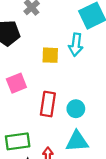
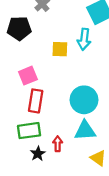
red rectangle: (48, 104) -> (36, 101), moved
cyan circle: (76, 109) -> (84, 100), size x1.6

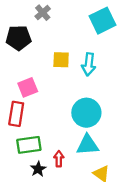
cyan arrow: (84, 39) -> (89, 64), moved
red rectangle: (36, 101) -> (16, 114), moved

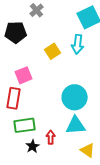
yellow square: (61, 60) -> (53, 51), turned -35
cyan arrow: (89, 64) -> (78, 44), moved

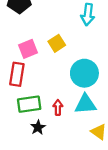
yellow square: (53, 51) -> (57, 43), moved
red arrow: (51, 137) -> (58, 107), moved

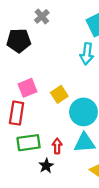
yellow square: (57, 43) -> (59, 94), moved
black star: (38, 127) -> (46, 166), moved

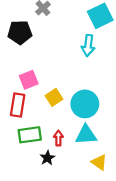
yellow square: (59, 94) -> (54, 97), moved

